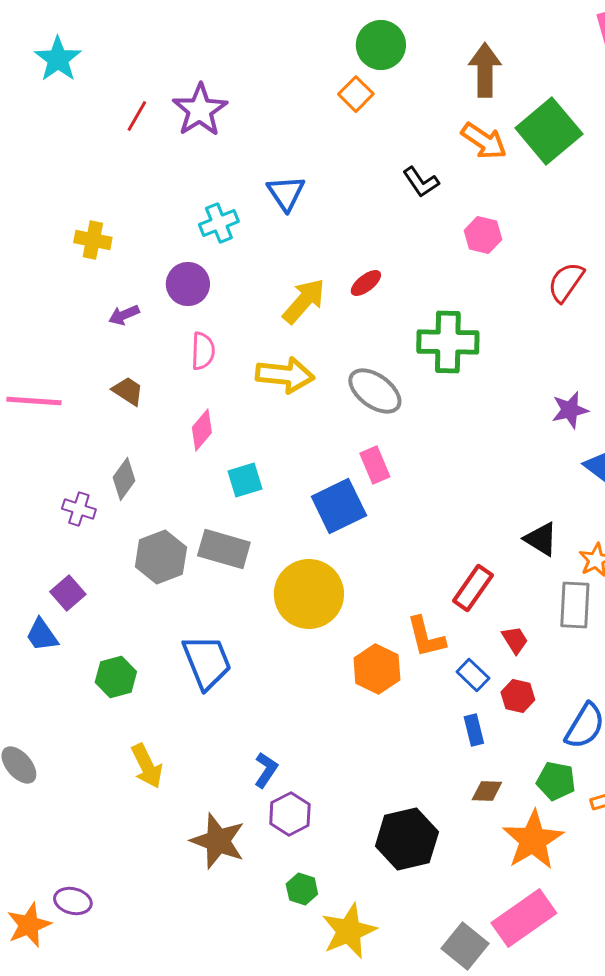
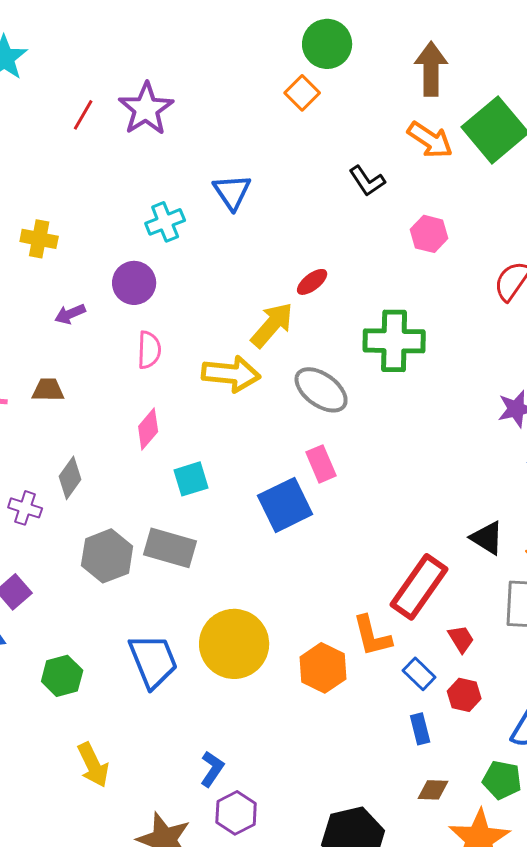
yellow arrow: (304, 301) -> (272, 325), moved
brown trapezoid: (128, 391) -> (48, 390), moved, turned -32
red rectangle: (473, 588) -> (419, 587), size x1.4
yellow circle: (309, 594) -> (234, 644), moved

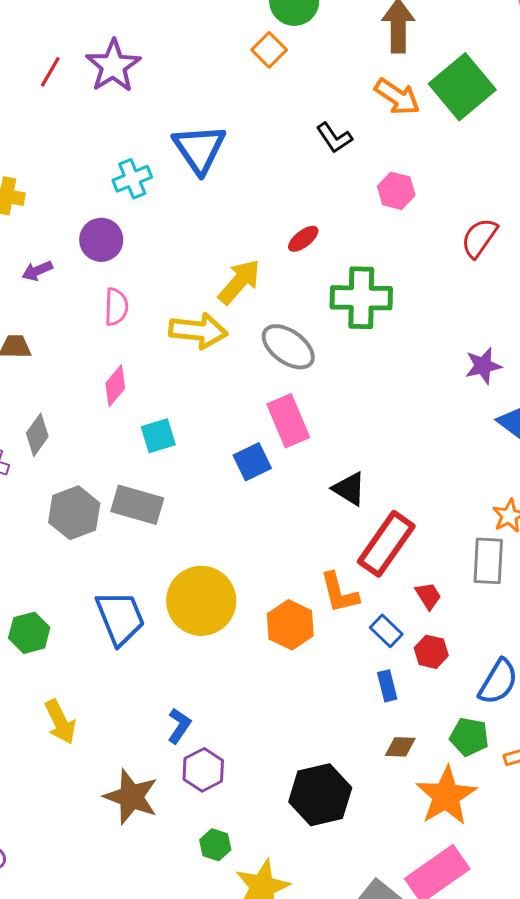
blue triangle: (232, 192) -> (199, 149), size x1.4
red ellipse: (312, 282) -> (303, 239), moved
pink rectangle: (321, 464) -> (288, 421), size x1.4
blue square: (285, 505) -> (252, 462), size x0.7
black triangle: (487, 538) -> (349, 489), moved

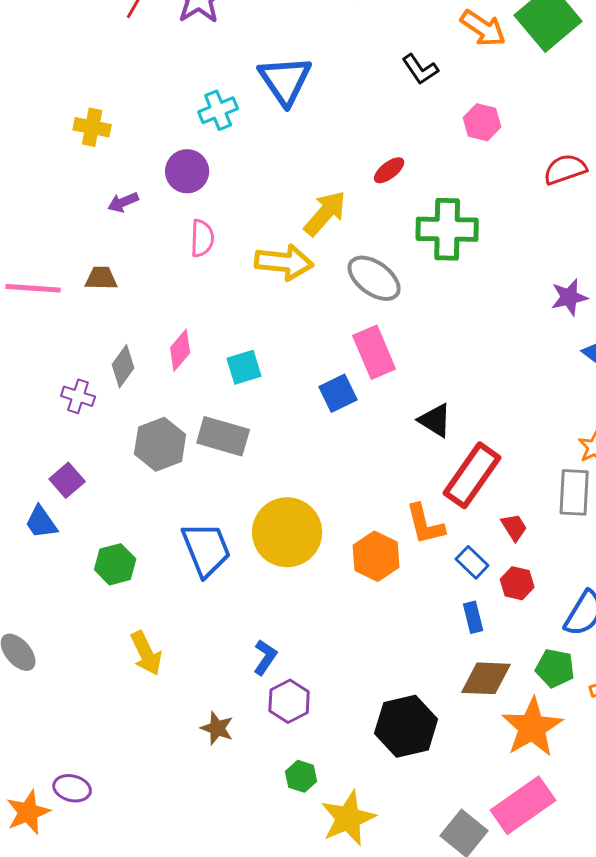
red semicircle: (479, 238) -> (565, 169), turned 36
pink diamond: (115, 386) -> (180, 350), moved
brown diamond: (400, 747) -> (486, 678), size x1.6
brown star: (131, 797) -> (217, 728), size x0.6

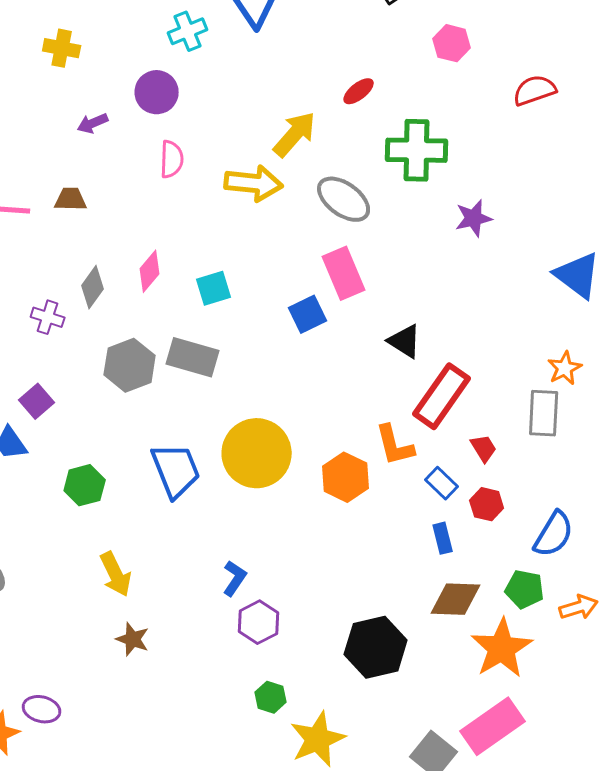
purple star: (569, 297) -> (474, 218), moved
brown star: (217, 728) -> (133, 639), moved

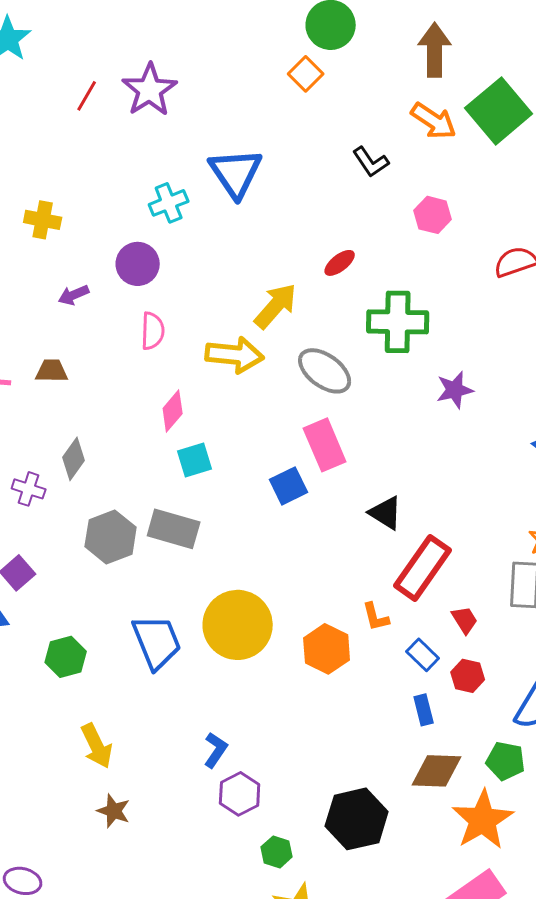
pink diamond: (150, 271) -> (173, 411), moved
orange L-shape: (395, 445) -> (376, 617), size x0.7
green hexagon: (271, 697) -> (277, 852), moved

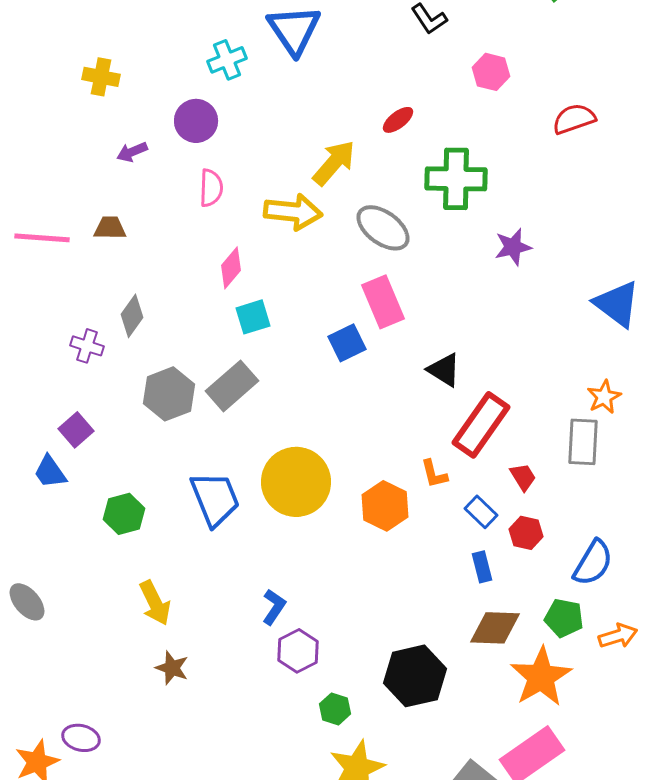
gray rectangle: (174, 529) -> (232, 386), turned -57

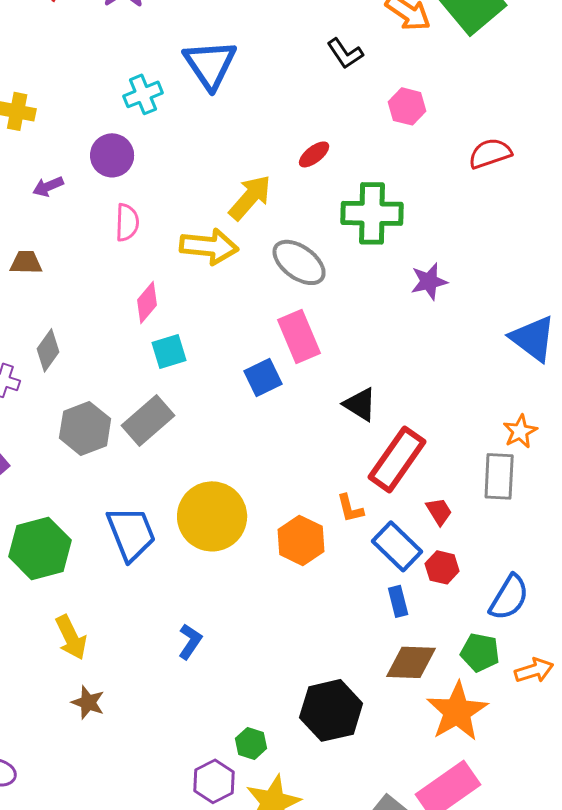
blue rectangle: (481, 512) -> (397, 546), size x1.5
green hexagon: (124, 514) -> (40, 548), size x1.5
purple hexagon: (298, 651) -> (214, 781), moved

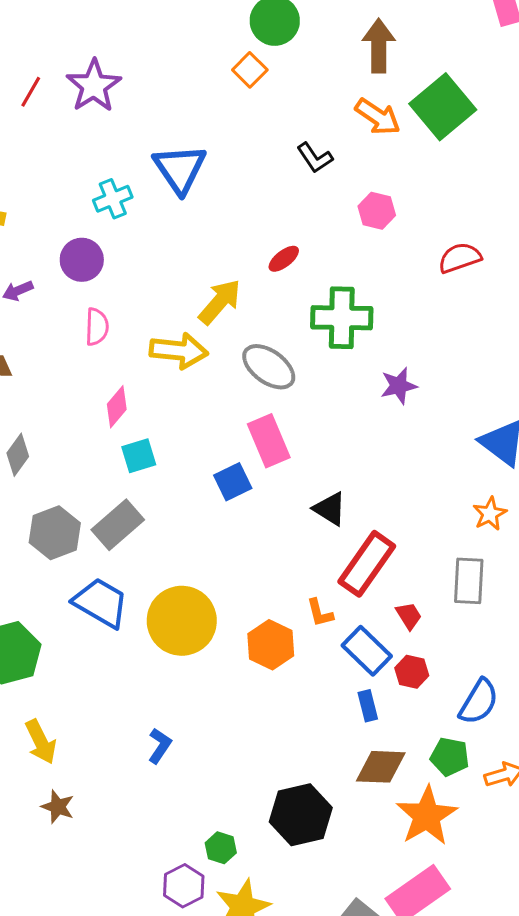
orange star: (520, 431) -> (490, 514), moved
blue trapezoid: (131, 533) -> (101, 603), moved, turned -38

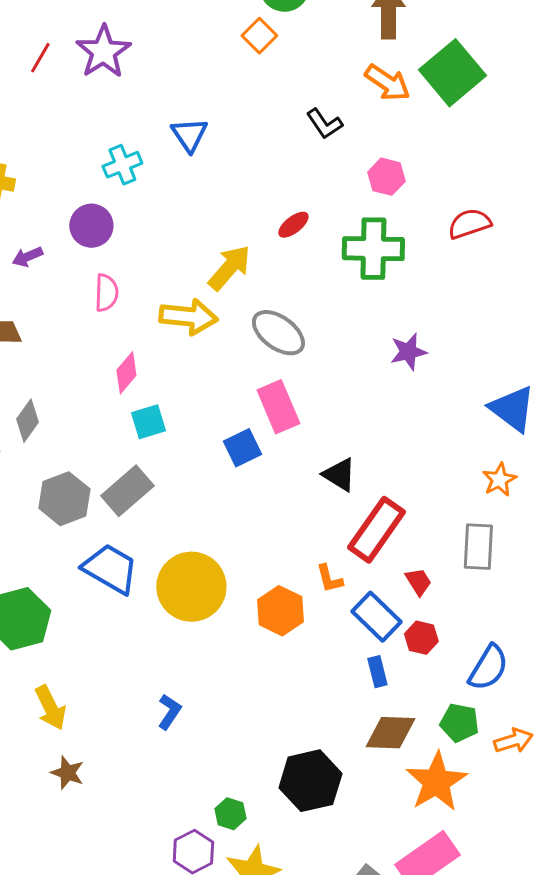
blue triangle: (180, 169) -> (189, 135), size x0.7
green cross: (342, 318) -> (373, 249), moved

